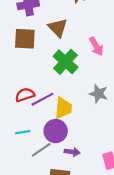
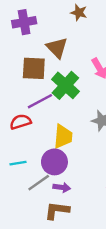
brown square: (25, 39) -> (34, 68), moved
purple line: (42, 99) -> (40, 101), moved
purple arrow: (72, 152) -> (62, 187), moved

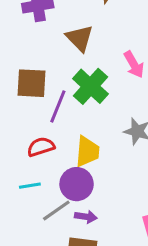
brown square: (34, 68) -> (32, 83), moved
purple line: (40, 101) -> (58, 106), turned -40
red semicircle: (20, 122) -> (41, 147), moved

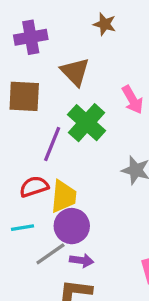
brown square: (32, 83) -> (24, 96), moved
yellow trapezoid: (87, 151) -> (64, 196), moved

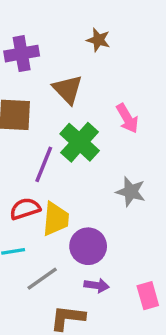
purple circle: (72, 226) -> (88, 246), moved
purple arrow: (82, 260) -> (97, 285), moved

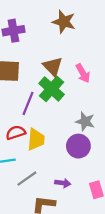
brown star: (98, 40) -> (64, 22), size x1.5
brown triangle: (68, 89) -> (53, 67), moved
purple circle: (88, 246) -> (78, 146), moved

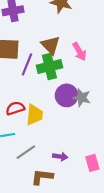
green cross: (52, 89) -> (49, 66), turned 35
purple line: (28, 103) -> (27, 64), moved
purple circle: (78, 146) -> (67, 95), moved

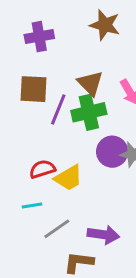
yellow trapezoid: (34, 115) -> (68, 178), turned 55
purple arrow: (60, 157) -> (103, 235), size x1.5

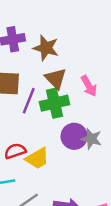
brown star: (105, 25) -> (46, 48), moved

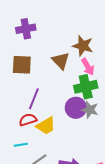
brown star: (46, 48) -> (83, 46), moved
purple line: (29, 101) -> (34, 99), moved
green cross: (54, 103) -> (86, 87), moved

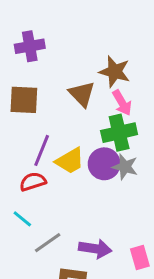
yellow trapezoid: (46, 126) -> (70, 161), moved
cyan line: (21, 145) -> (22, 219), turned 48

